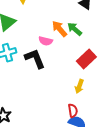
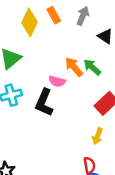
black L-shape: (35, 59) -> (44, 103), turned -135

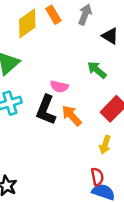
yellow diamond: (29, 22) -> (27, 23), turned 32
orange arrow: (74, 67) -> (72, 116), moved

